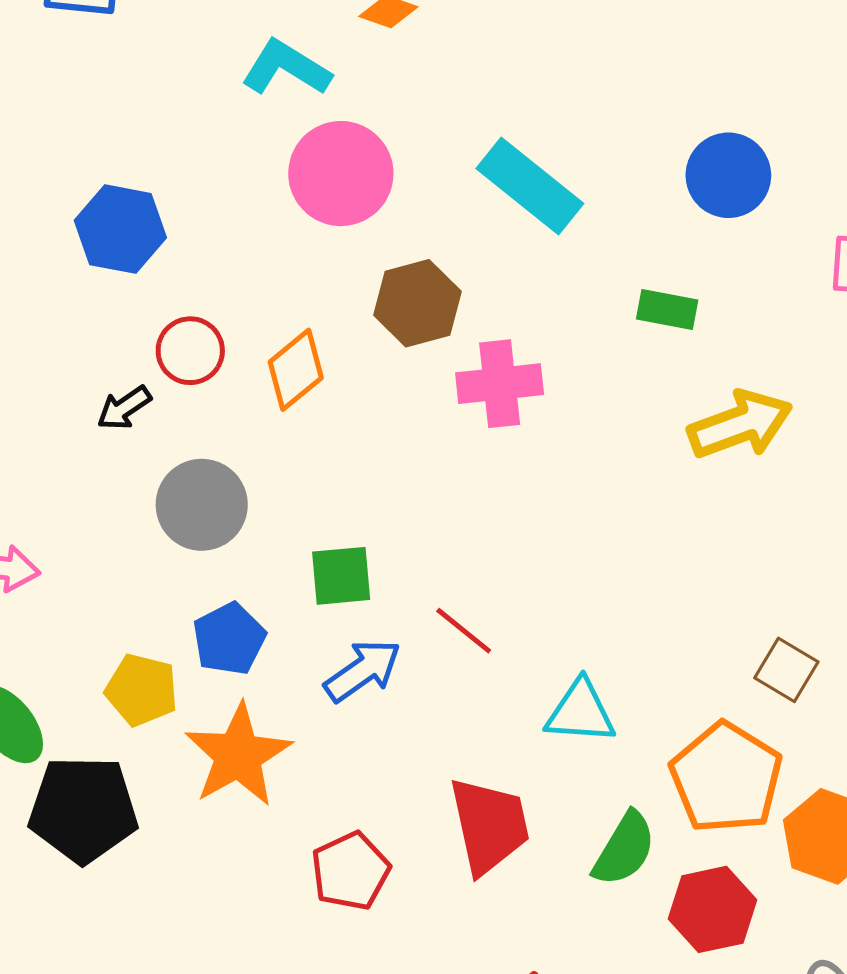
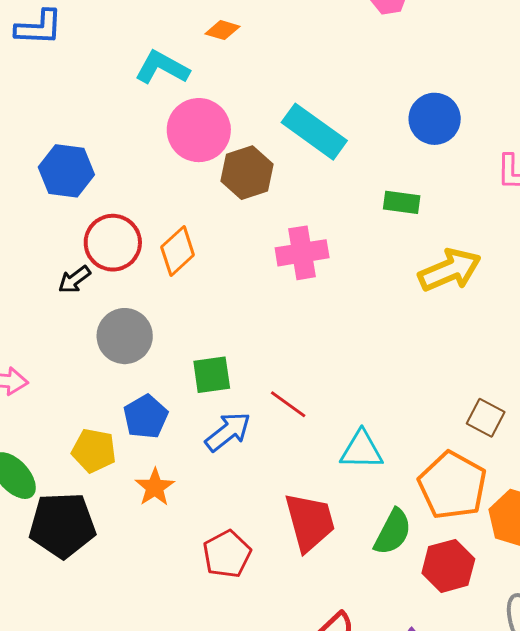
brown hexagon: (417, 303) -> (247, 173), moved
red circle: (190, 351) -> (113, 243), size x1.4
orange star: (238, 755) -> (155, 487), size x0.6

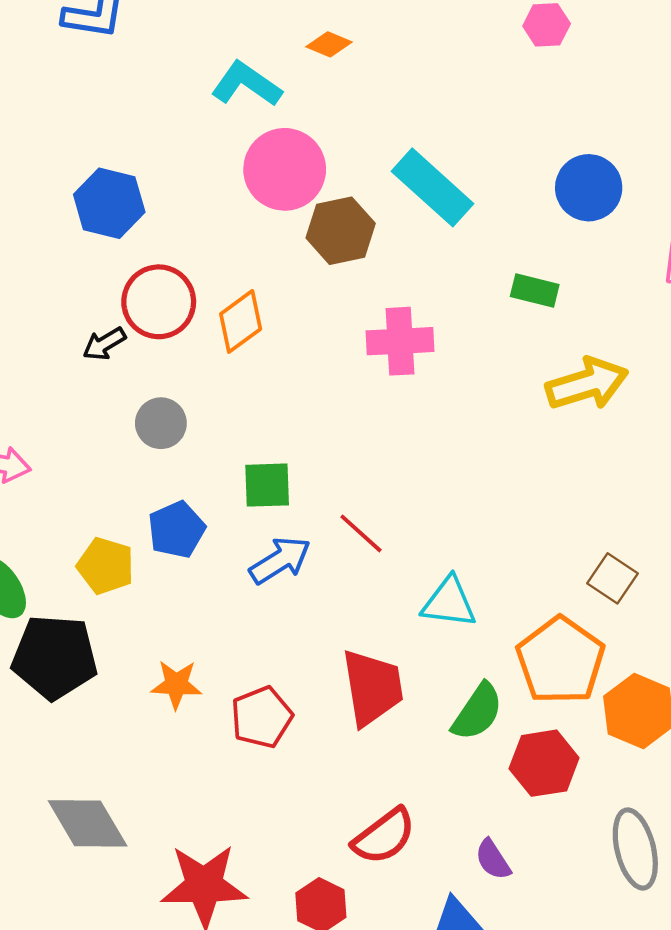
gray circle: (125, 336) -> (161, 423), size x0.7
orange star: (155, 487) -> (176, 685), moved, turned 30

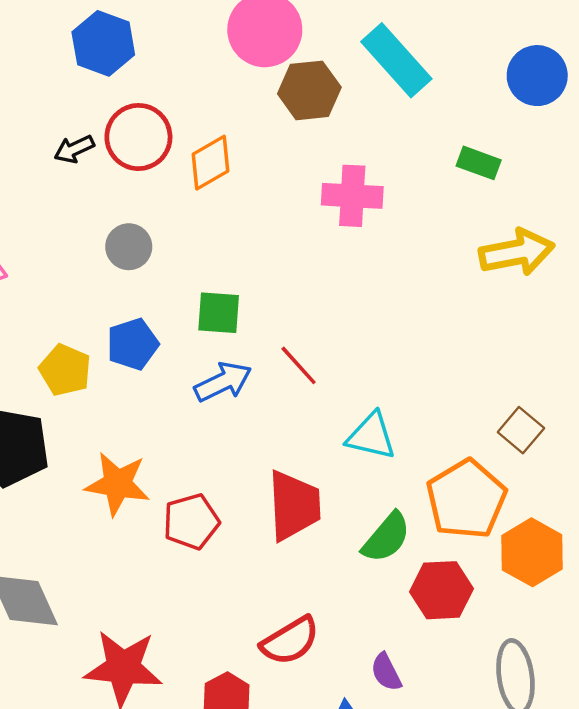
black arrow: (104, 344) -> (74, 149), moved
orange star: (176, 685) -> (117, 484), size x1.4

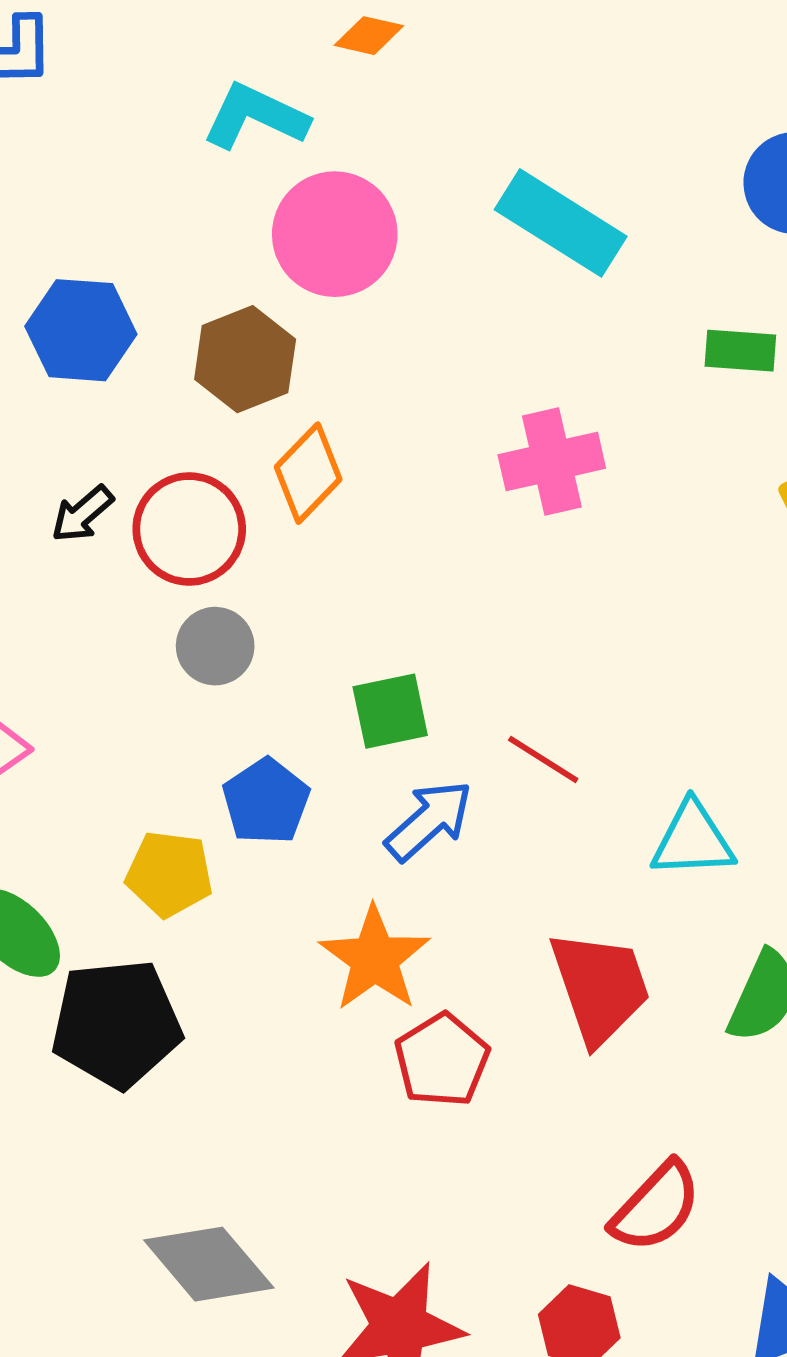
brown hexagon: (309, 90) -> (245, 359), moved
red circle: (138, 137) -> (189, 529), moved
orange star: (117, 484) -> (375, 959), moved, turned -30

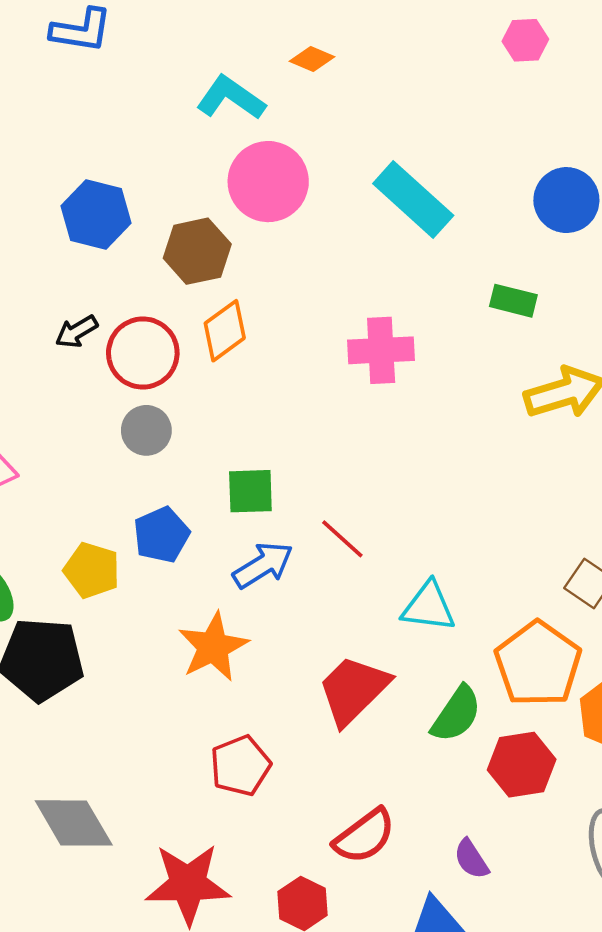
red trapezoid: (600, 987) -> (353, 690), turned -126
red pentagon: (442, 1060) -> (240, 766), moved

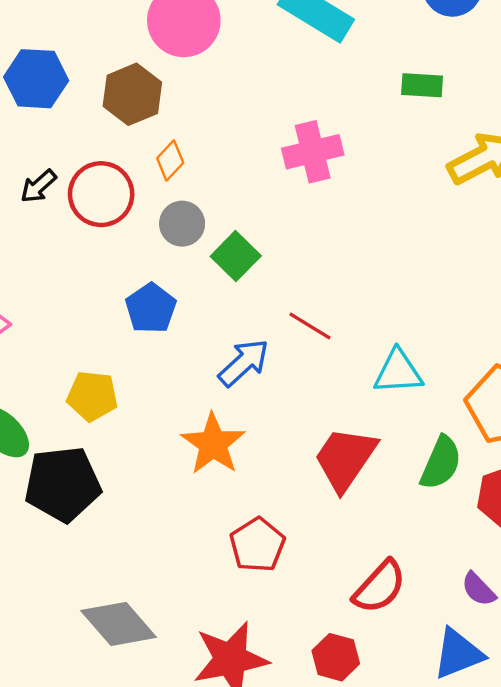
orange diamond: (225, 331) -> (170, 160), size x0.7
gray circle: (146, 430) -> (182, 224), moved
green square: (250, 491) -> (236, 256), moved, turned -33
blue pentagon: (161, 535) -> (151, 308), moved

